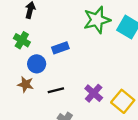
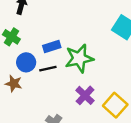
green star: (97, 20) -> (79, 58), moved
black line: (56, 90) -> (48, 69), moved

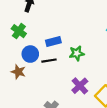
green star: (79, 58) -> (77, 53), size x0.6

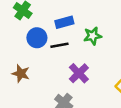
brown star: (18, 72) -> (21, 74), moved
purple cross: (80, 86) -> (79, 73), moved

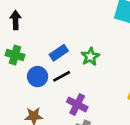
purple cross: (79, 73) -> (77, 104), moved

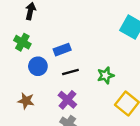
green star: (90, 57) -> (106, 75), moved
black line: (62, 76) -> (70, 72), moved

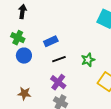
blue circle: (38, 66) -> (24, 56), moved
brown star: (26, 101) -> (24, 94), moved

